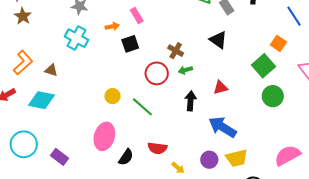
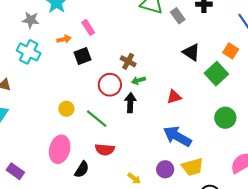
black triangle: (218, 40) -> (191, 52), moved
green circle: (273, 96) -> (225, 118), moved
black arrow: (191, 101) -> (130, 103), moved
red semicircle: (157, 148) -> (105, 150), moved

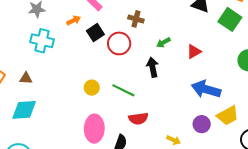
brown cross: (128, 61) -> (136, 19), moved
green arrow: (138, 80) -> (163, 43), moved
red circle: (110, 85) -> (119, 43), moved

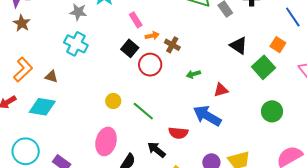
orange arrow: (74, 20) -> (152, 36), moved
black square: (95, 33) -> (130, 48), turned -30
black arrow: (153, 67) -> (156, 150), moved, turned -54
blue arrow: (206, 89) -> (207, 116), moved
red semicircle: (138, 119) -> (178, 133), moved

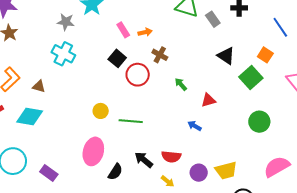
orange arrow: (152, 36) -> (145, 32), moved
green arrow: (193, 74) -> (181, 84), turned 64
green line: (143, 111) -> (131, 121), turned -35
blue arrow: (207, 116) -> (195, 126), size x0.5
red semicircle: (178, 133) -> (171, 157), moved

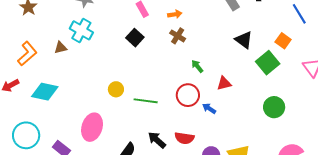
orange arrow: (145, 32) -> (175, 14), moved
red circle: (138, 75) -> (188, 95), moved
brown triangle: (39, 86) -> (61, 48), moved, turned -32
pink ellipse: (93, 151) -> (92, 127), moved

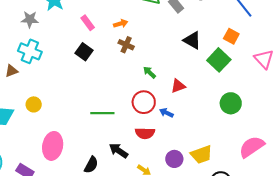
yellow circle: (116, 89) -> (34, 104), moved
red semicircle: (184, 138) -> (145, 133), moved

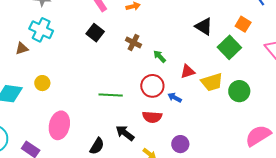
brown cross: (126, 45) -> (133, 42), moved
yellow trapezoid: (201, 155) -> (212, 82), moved

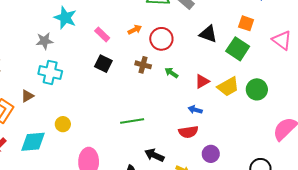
brown triangle: (22, 48) -> (27, 96), moved
red circle: (152, 86) -> (161, 39), moved
red semicircle: (152, 117) -> (188, 132), moved

